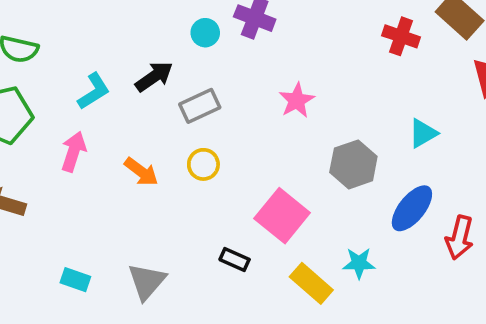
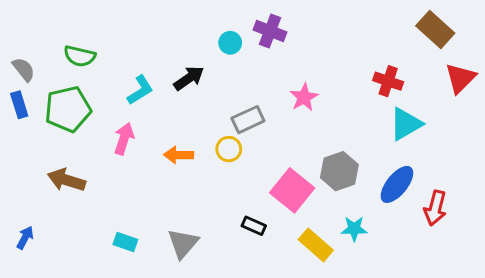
red cross: (401, 36) -> (388, 81), moved
gray rectangle: (200, 106) -> (248, 120), moved
cyan triangle: (423, 133) -> (406, 124), size x1.4
gray hexagon: (353, 164) -> (339, 171), moved
orange arrow: (141, 172) -> (179, 155), turned 144

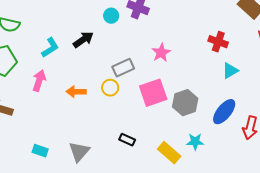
cyan triangle: (406, 124) -> (230, 71), size x0.7
pink square: (292, 190) -> (153, 93), moved, turned 32

